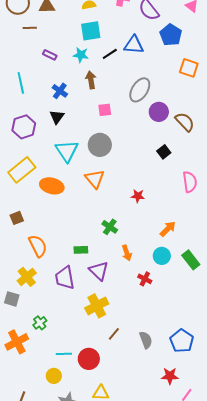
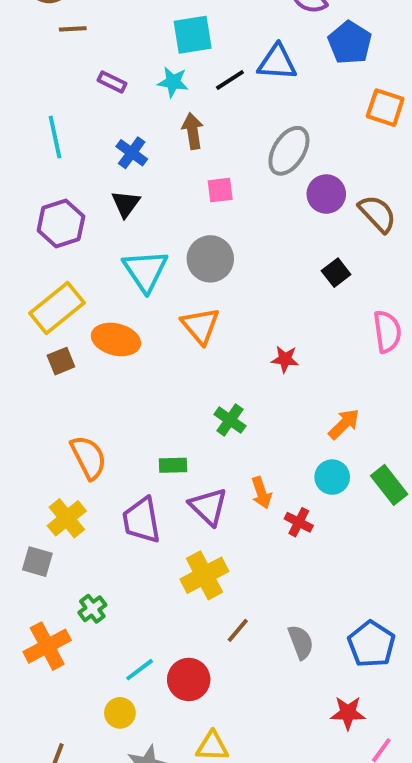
brown square: (17, 218) -> (61, 361), moved
orange arrow: (127, 253) -> (261, 493), moved
cyan line: (64, 354) -> (140, 670), turned -35

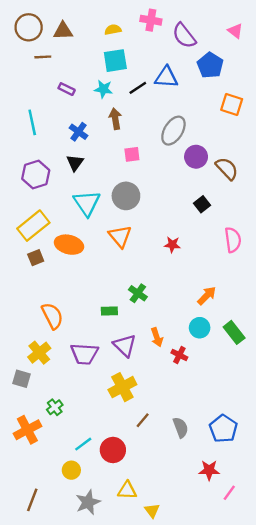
red star: (285, 359) -> (172, 245), moved
green rectangle: (173, 465) -> (109, 311), moved
purple trapezoid: (142, 520) -> (84, 354), turned -76

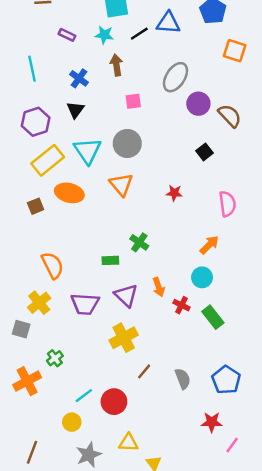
yellow rectangle: (33, 226) -> (48, 160), moved
pink semicircle: (233, 240) -> (227, 204), moved
green rectangle: (234, 332) -> (213, 317), moved

